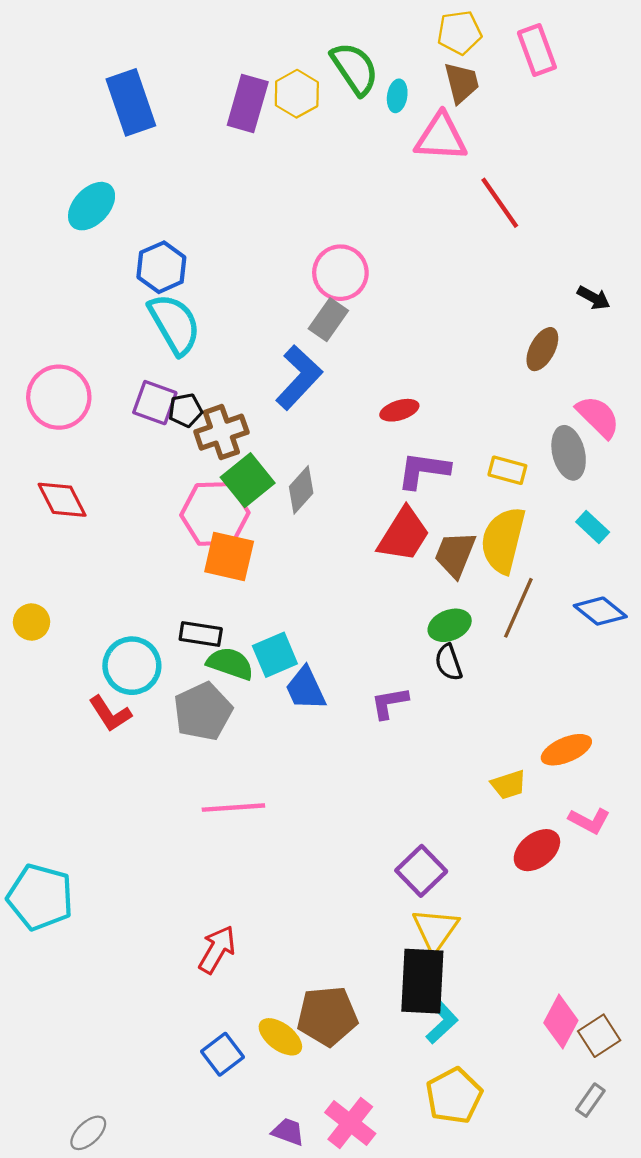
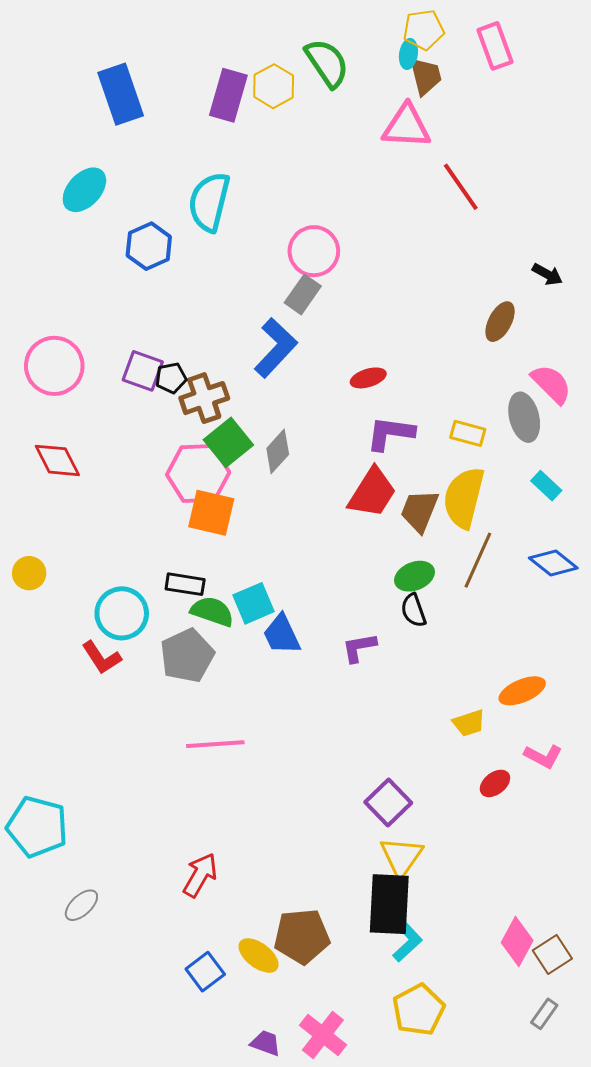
cyan ellipse: (397, 96) -> (408, 54), moved
cyan semicircle: (174, 324) -> (209, 202), moved, turned -136
red ellipse: (537, 850) -> (495, 783), size x0.7
gray ellipse: (88, 1133) -> (81, 905), moved

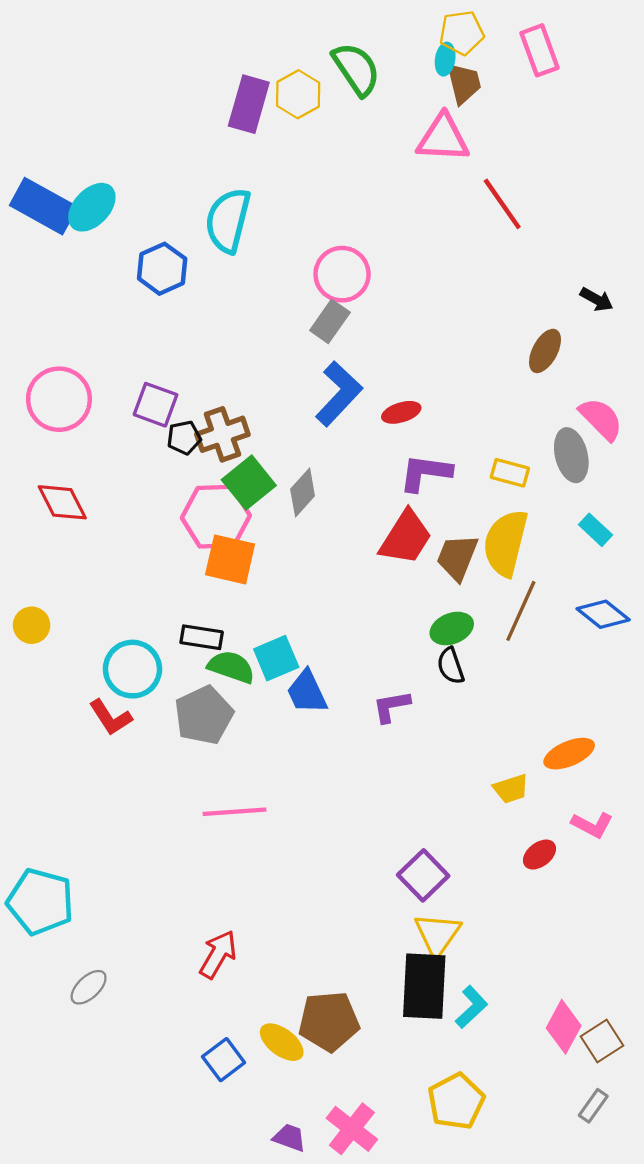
blue rectangle: (121, 94) -> (44, 206), moved, turned -42
blue L-shape: (276, 348) -> (339, 394), moved
black pentagon: (171, 378) -> (184, 438), moved
cyan L-shape: (407, 942) -> (471, 1007), moved

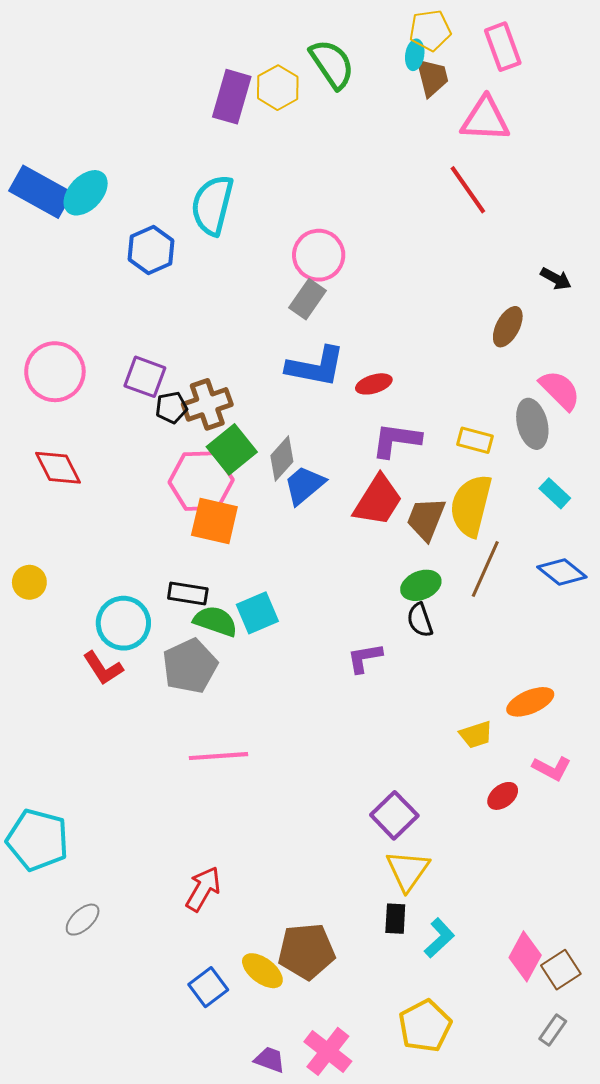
pink triangle: (443, 138) -> (485, 119), moved
blue L-shape: (339, 394) -> (316, 367), turned 58
blue trapezoid: (307, 692) -> (304, 485), moved, turned 75
black rectangle: (424, 986) -> (395, 919), size x0.5

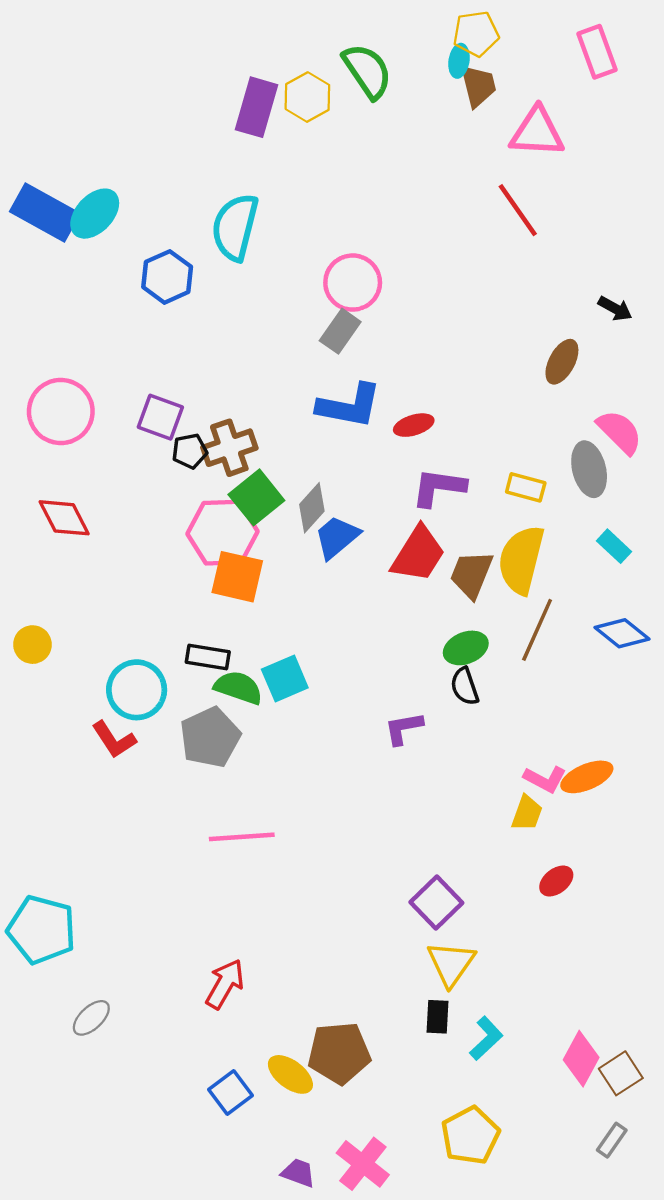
pink rectangle: (503, 47) -> (597, 52), moved
yellow trapezoid: (476, 735) -> (527, 813), turned -52
pink L-shape: (552, 768) -> (545, 779), moved

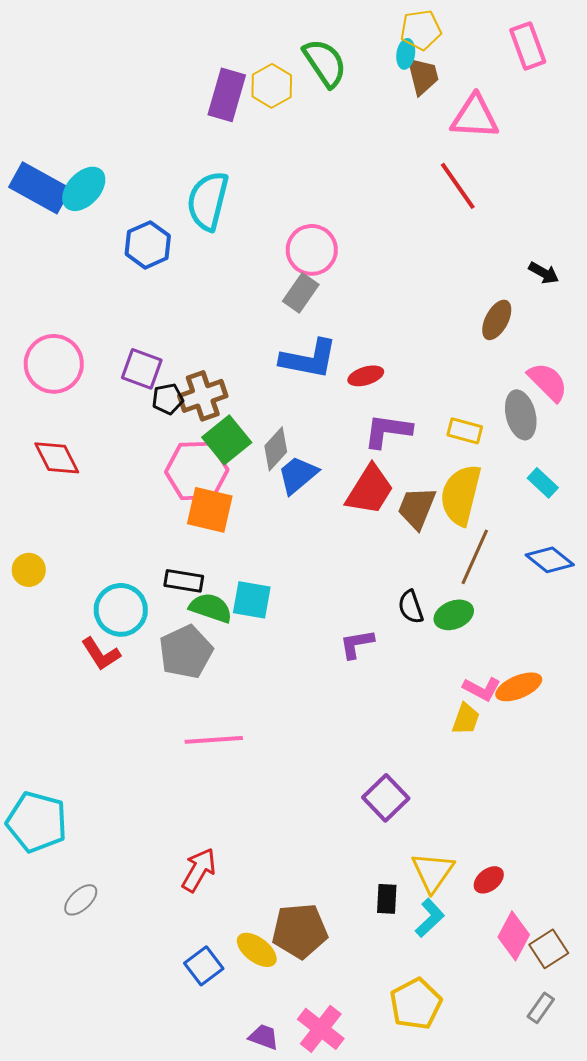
green ellipse: (466, 648) -> (454, 615), moved
cyan square: (285, 679) -> (252, 600), turned 33
red ellipse: (556, 881) -> (489, 880), moved
yellow triangle: (451, 964) -> (433, 872), moved

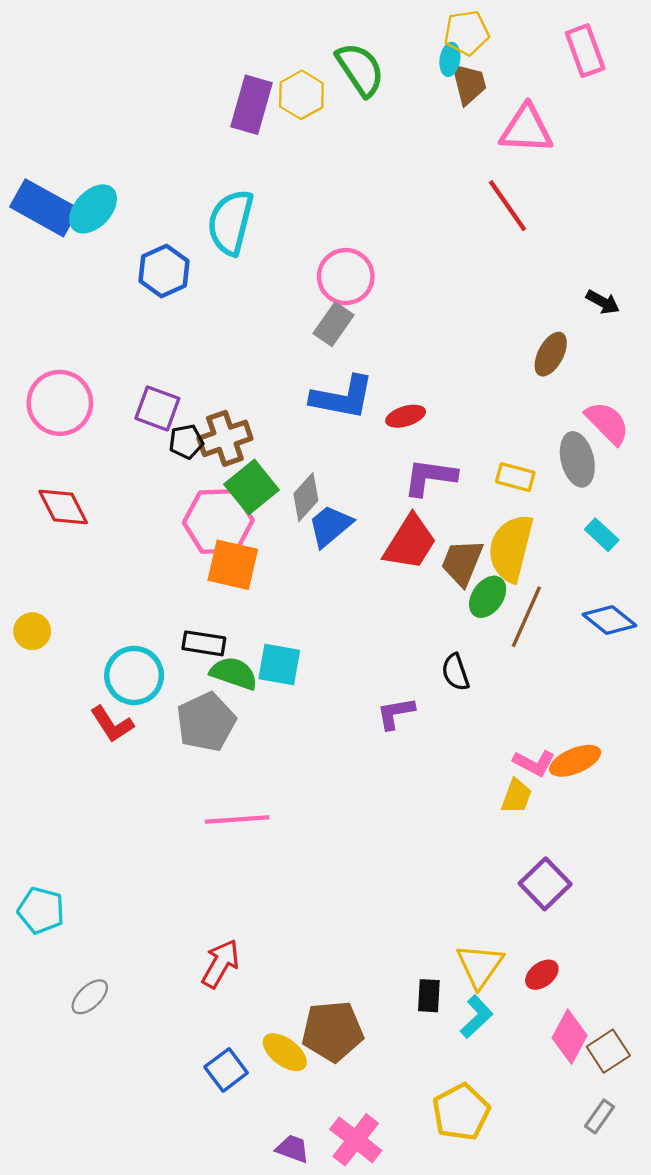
green ellipse: (454, 615) -> (488, 597), moved, turned -33
purple square: (386, 798) -> (545, 884), moved
cyan pentagon: (37, 822) -> (41, 910), size x0.7

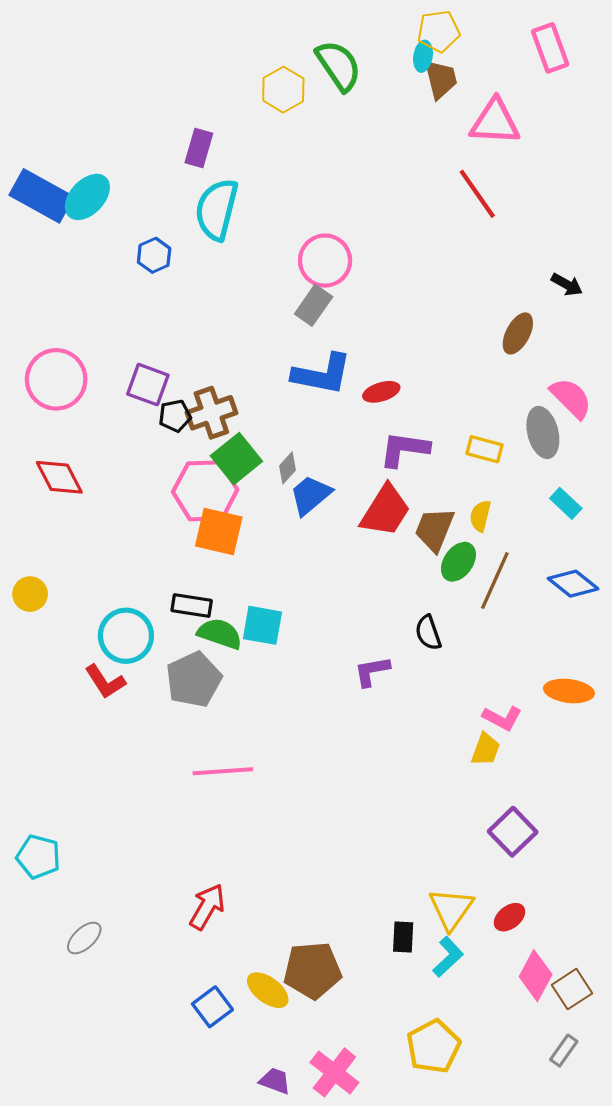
purple rectangle: (252, 105) -> (199, 148), moved, size x0.7
blue hexagon: (164, 271) -> (154, 255), size x0.7
gray diamond: (306, 497) -> (287, 468), size x0.7
yellow semicircle: (511, 548) -> (480, 516), size x0.5
orange ellipse: (575, 761) -> (569, 691), moved, turned 30

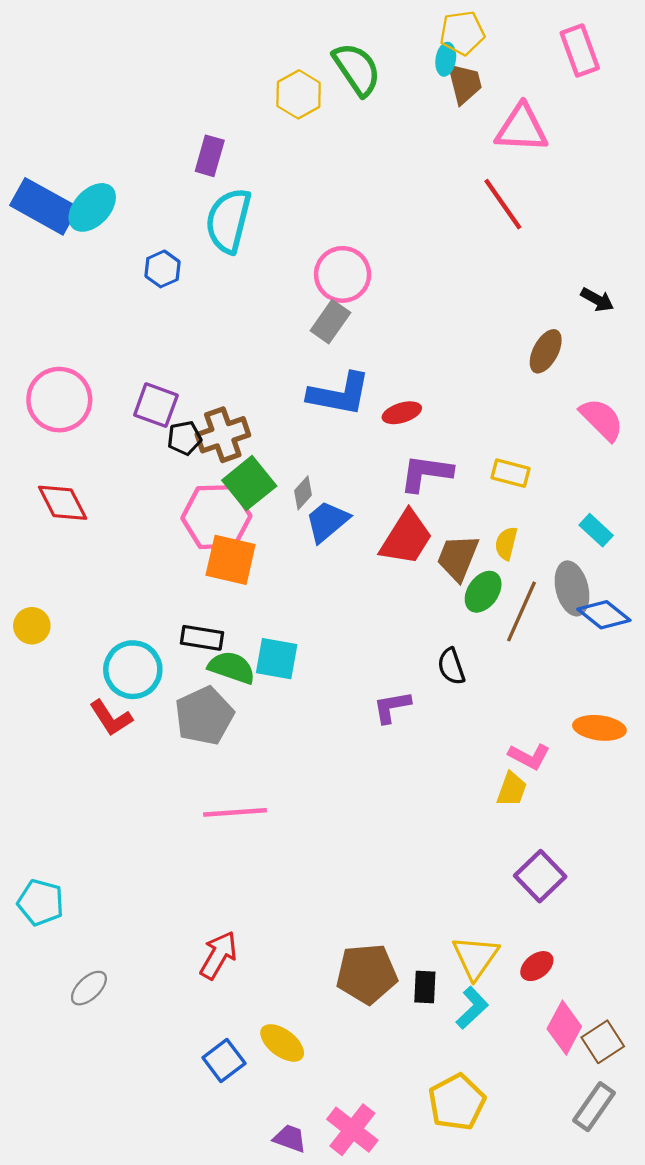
gray ellipse: (543, 432) -> (572, 588), moved
brown pentagon: (313, 970) -> (367, 974), moved
gray rectangle: (564, 1051) -> (594, 1107), size x1.4

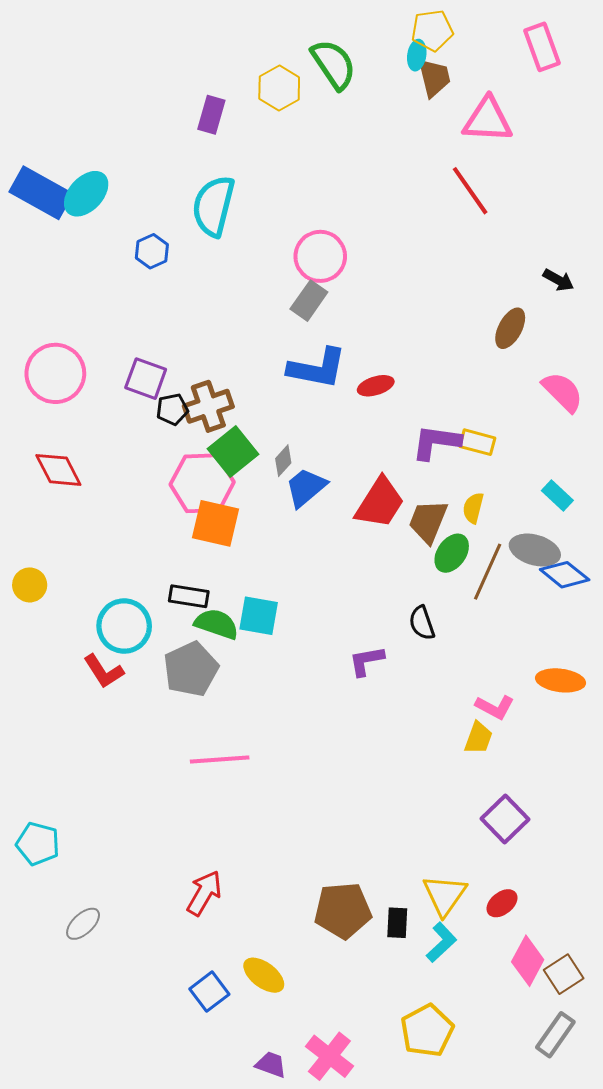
purple rectangle: (210, 156) -> (211, 115), moved
purple L-shape: (426, 473) -> (436, 442), moved
gray ellipse: (572, 588) -> (535, 550), turned -60

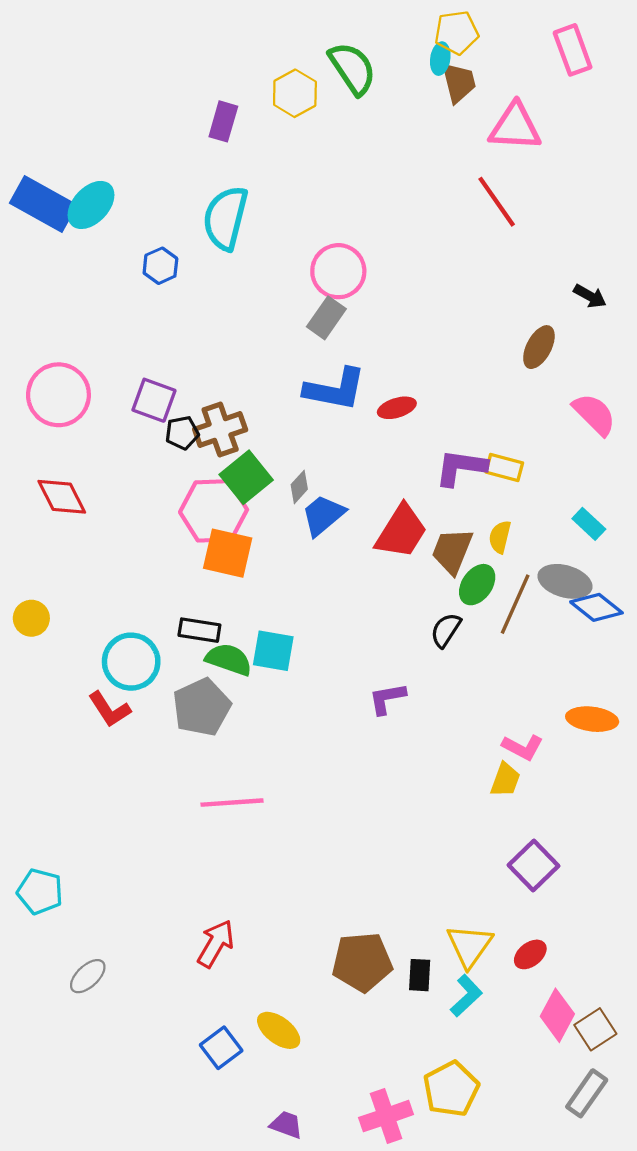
black semicircle: (422, 623) -> (446, 630), moved, turned 52
pink cross: (329, 1056) -> (386, 1116), moved, turned 33

